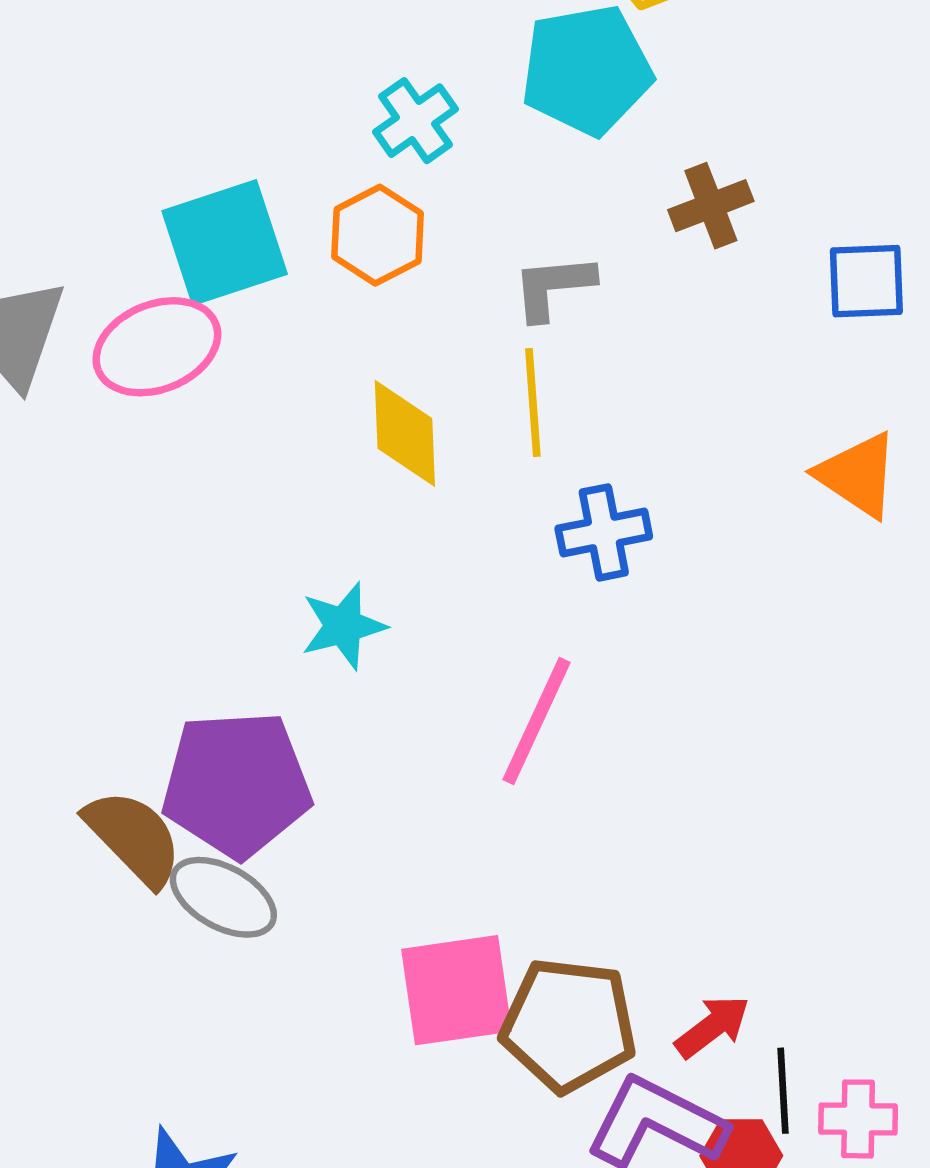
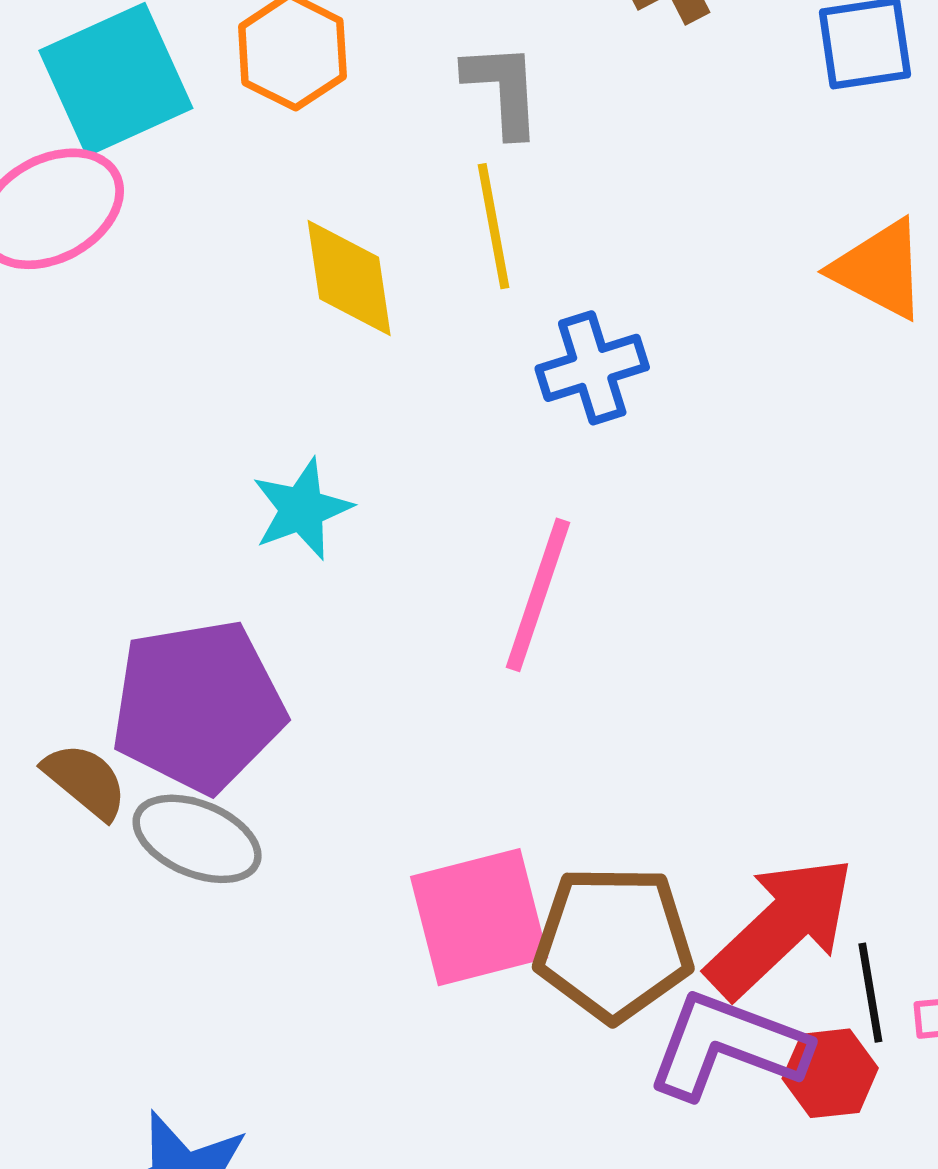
gray L-shape: (553, 287) -> (503, 89), turned 98
brown semicircle: (134, 838) -> (85, 781), size x0.7
red arrow: (712, 1027) -> (780, 927), size x1.8

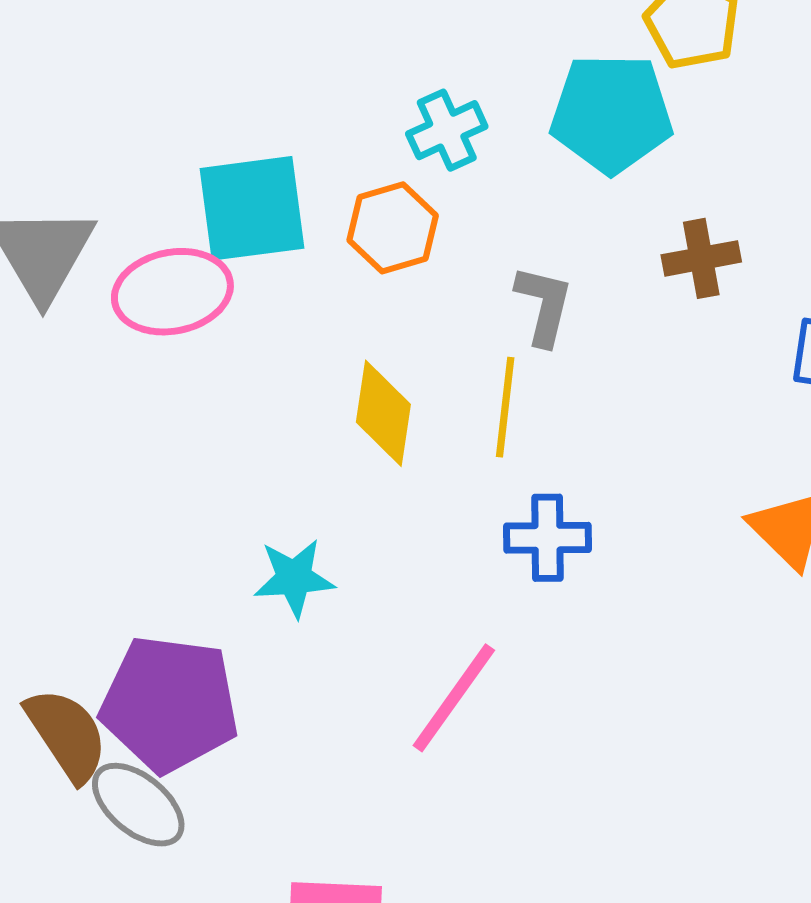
brown semicircle: (85, 781) -> (67, 735), size x1.4

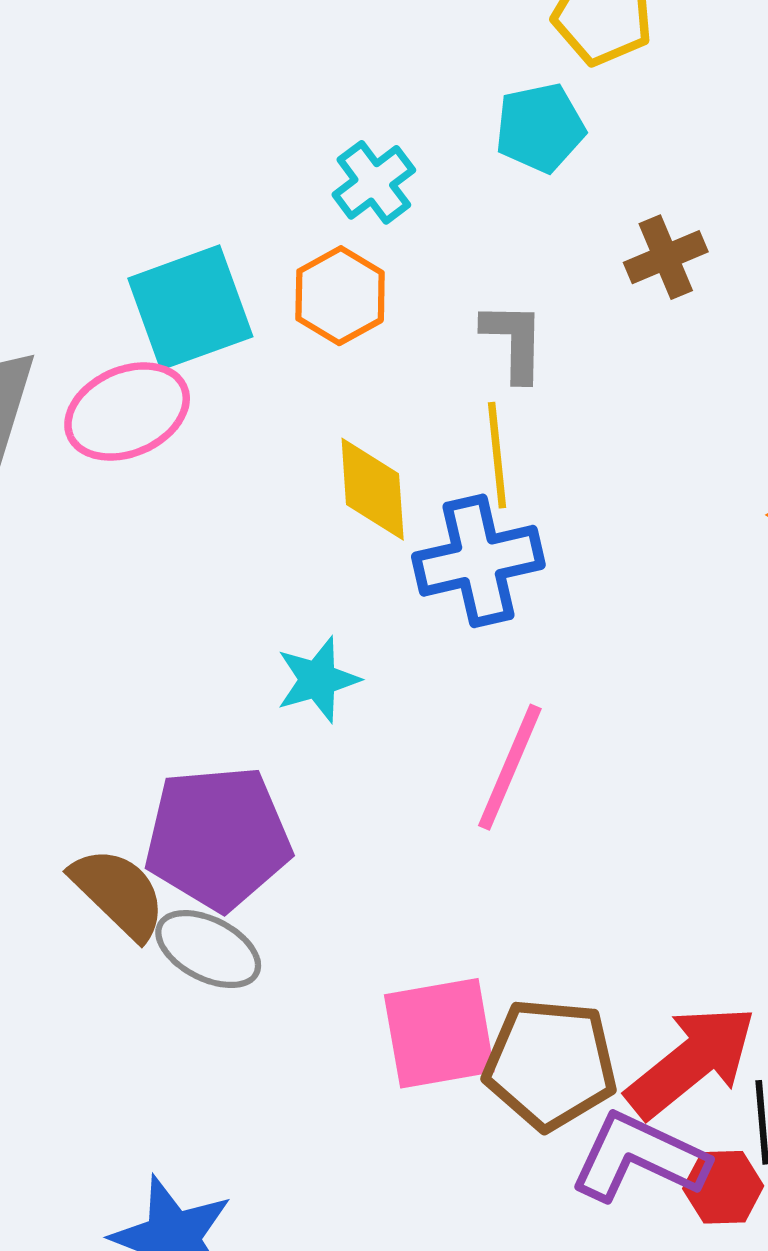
cyan pentagon: (611, 113) -> (540, 128), size x0.7
blue cross: (547, 538) -> (478, 561), moved, size x1.4

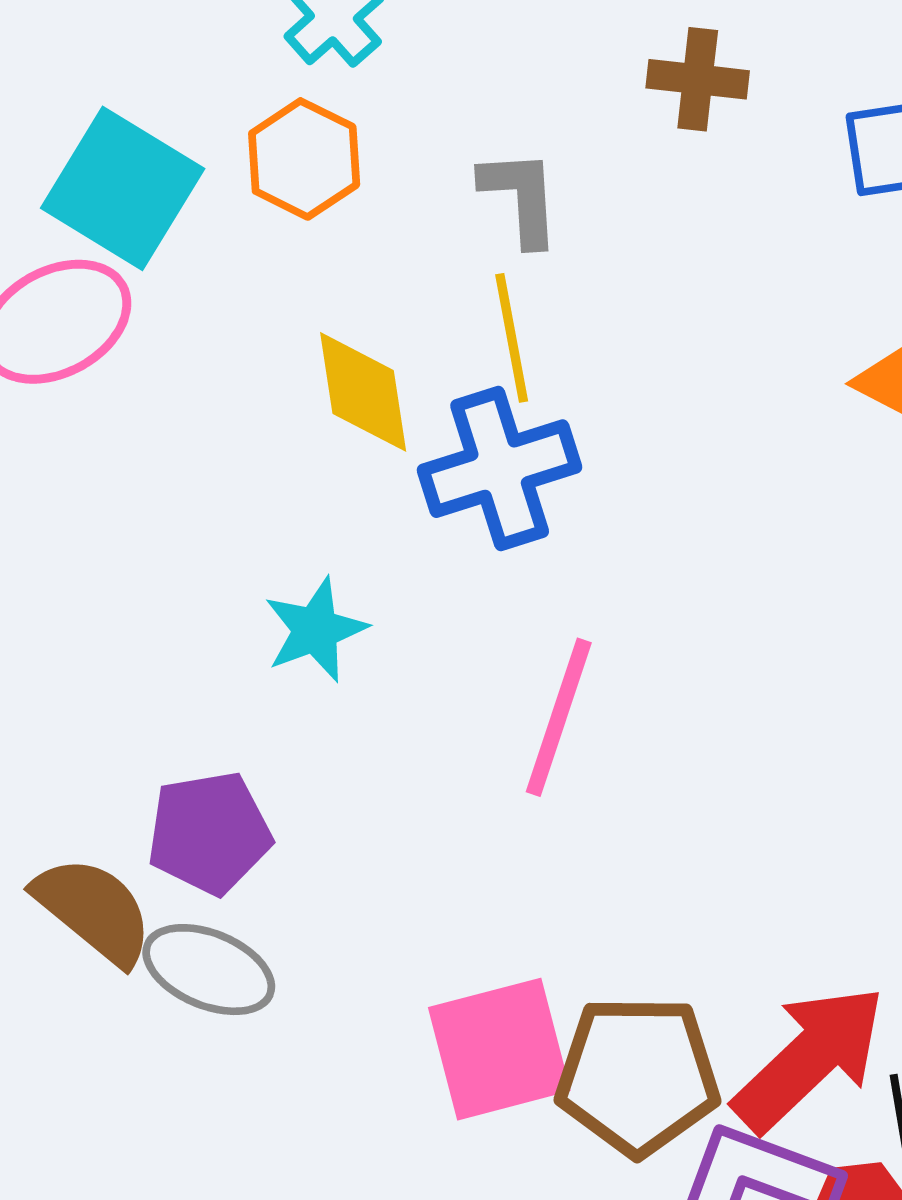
brown cross: (666, 257) -> (698, 79), turned 34
cyan square: (190, 307) -> (123, 188), turned -34
purple pentagon: (218, 838) -> (209, 833), size x0.7

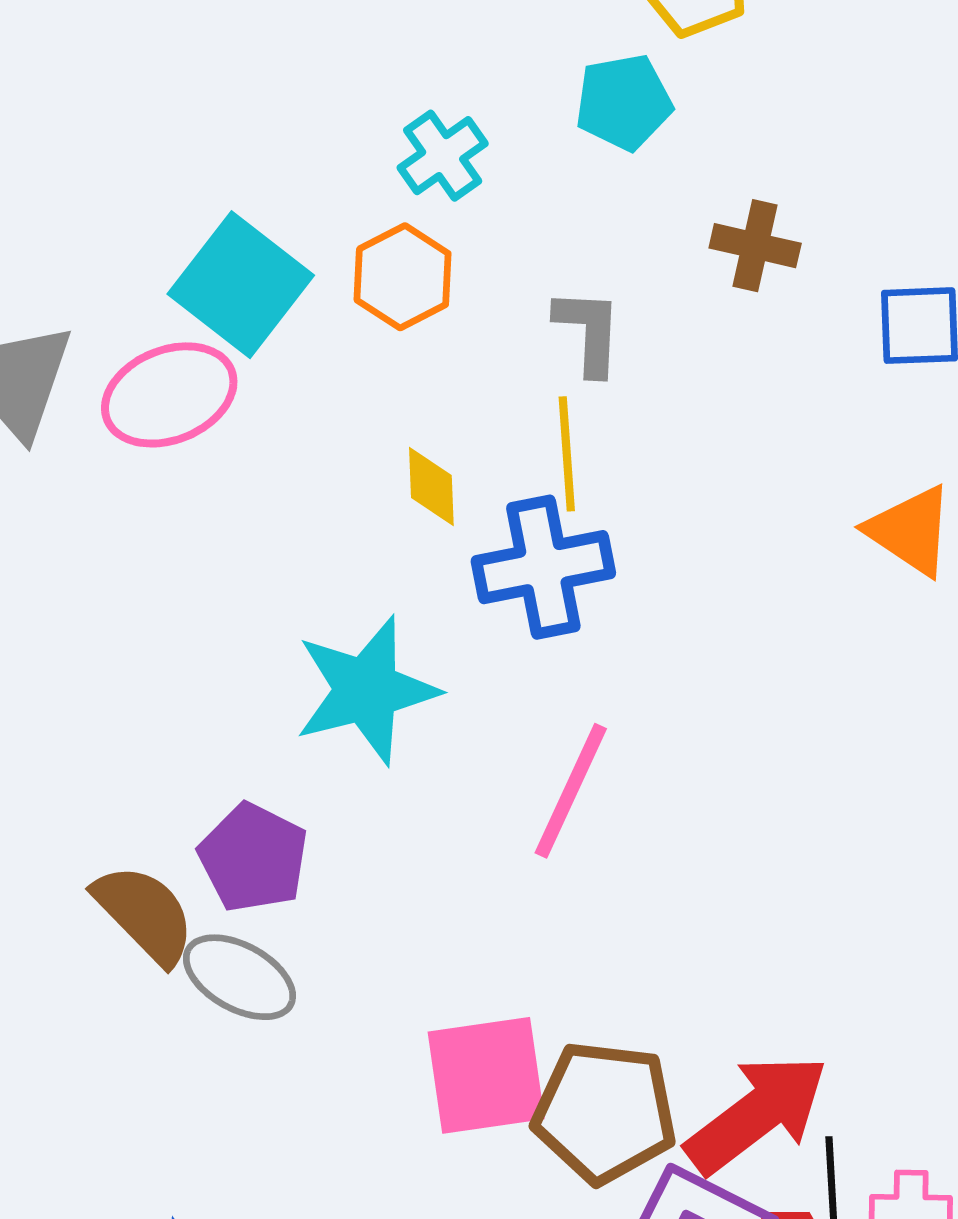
yellow diamond: (363, 392) -> (431, 487), size x0.7
cyan star: (315, 630) -> (366, 690), size x1.6
purple pentagon: (209, 833) -> (253, 858), turned 30

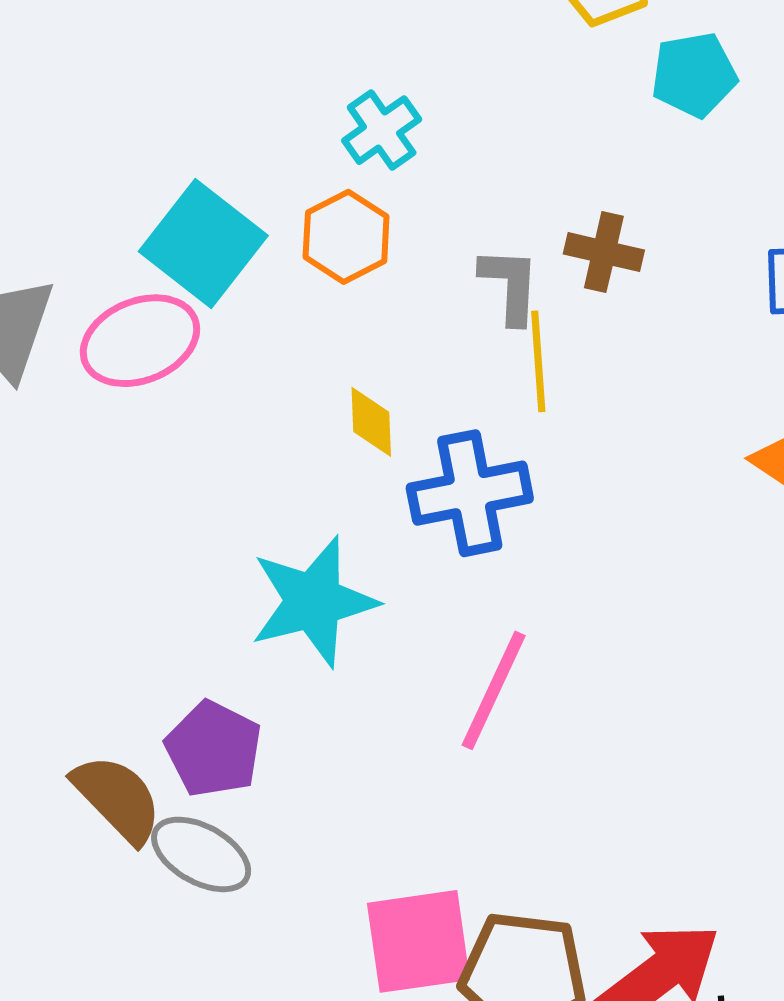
cyan pentagon: (624, 102) -> (694, 75), moved
brown cross: (755, 246) -> (604, 252), moved
yellow line: (567, 454) -> (538, 361), moved

